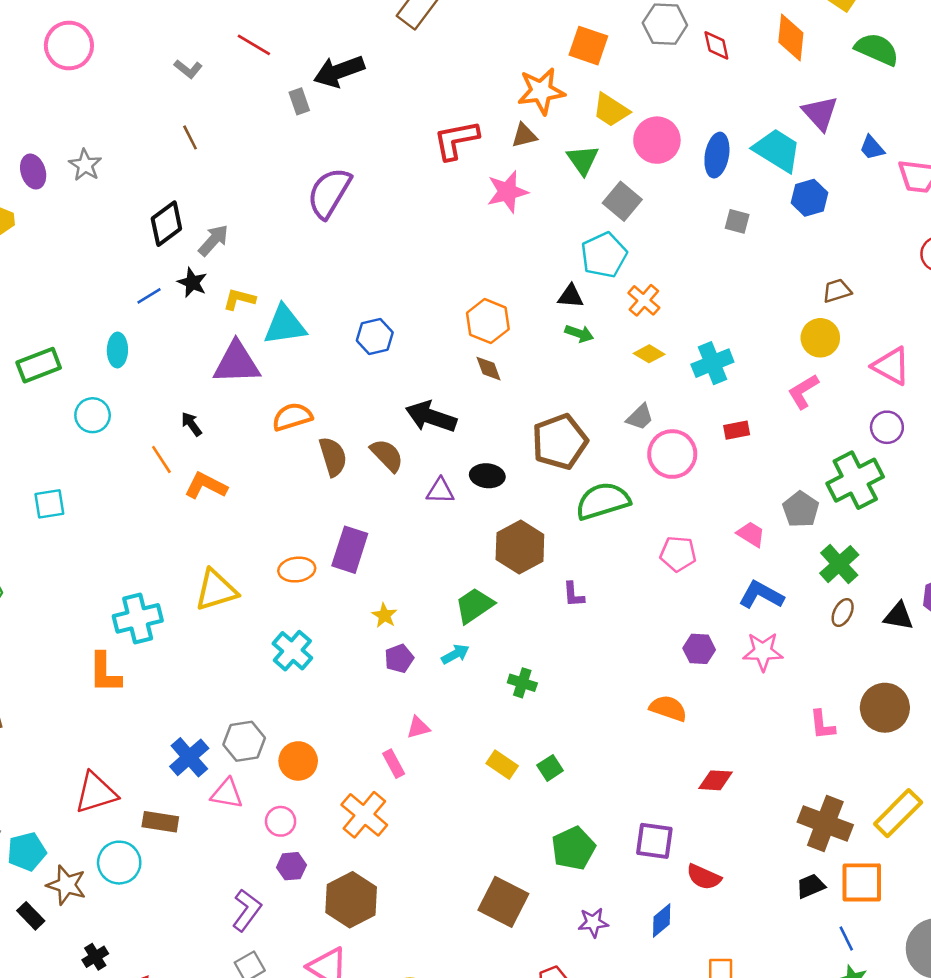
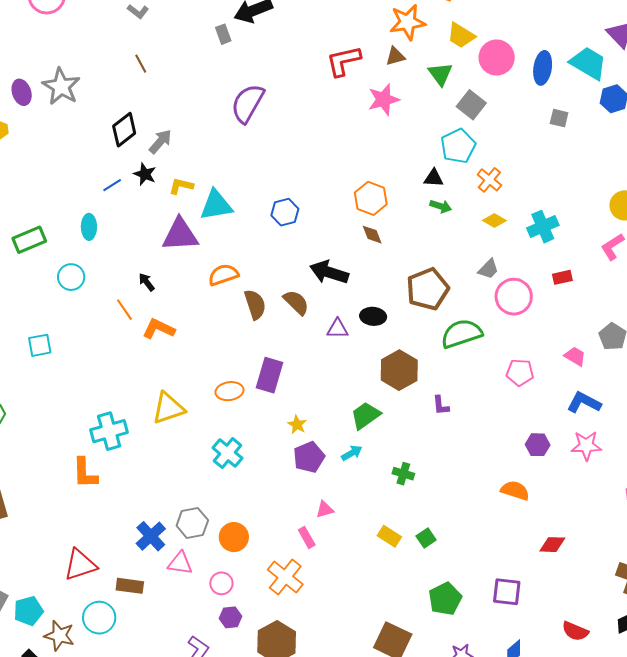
gray star: (85, 165) -> (61, 86), size x1.5
purple pentagon: (399, 659) -> (309, 457), size x1.4
red semicircle: (704, 877) -> (575, 631), moved

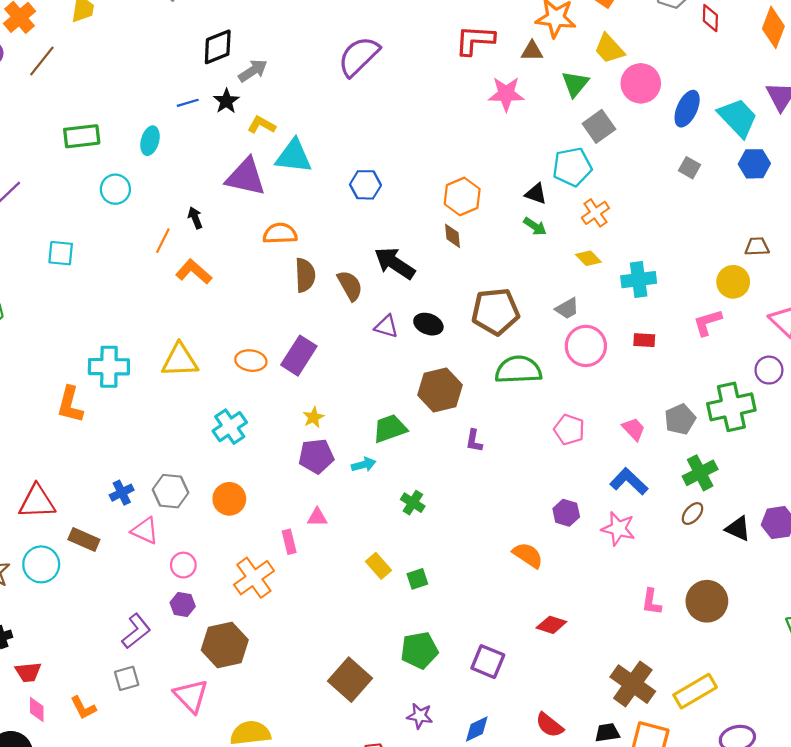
orange line: (124, 310) -> (163, 241), turned 45
blue cross: (151, 536) -> (122, 493), size x0.7
orange circle: (234, 537) -> (229, 499), moved

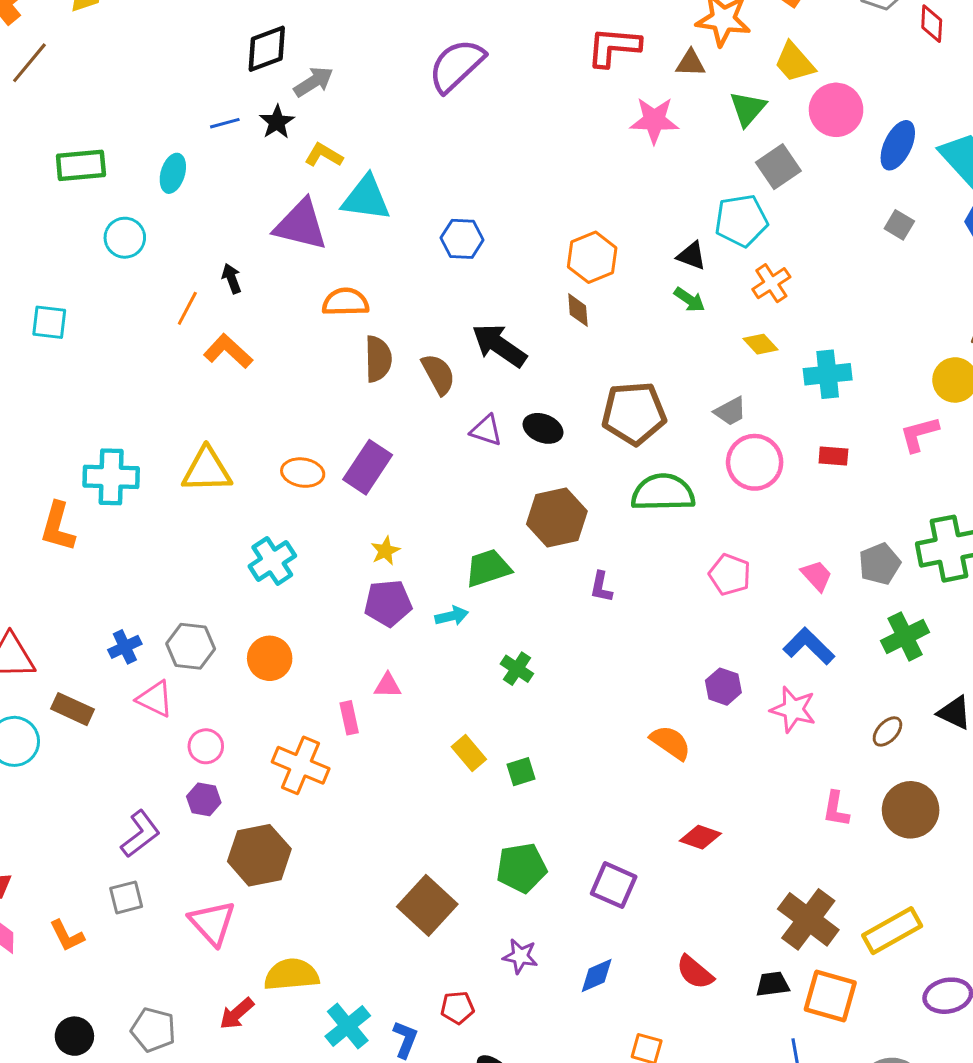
brown ellipse: (692, 514) -> (887, 731), moved
orange cross: (254, 578) -> (301, 765), turned -33

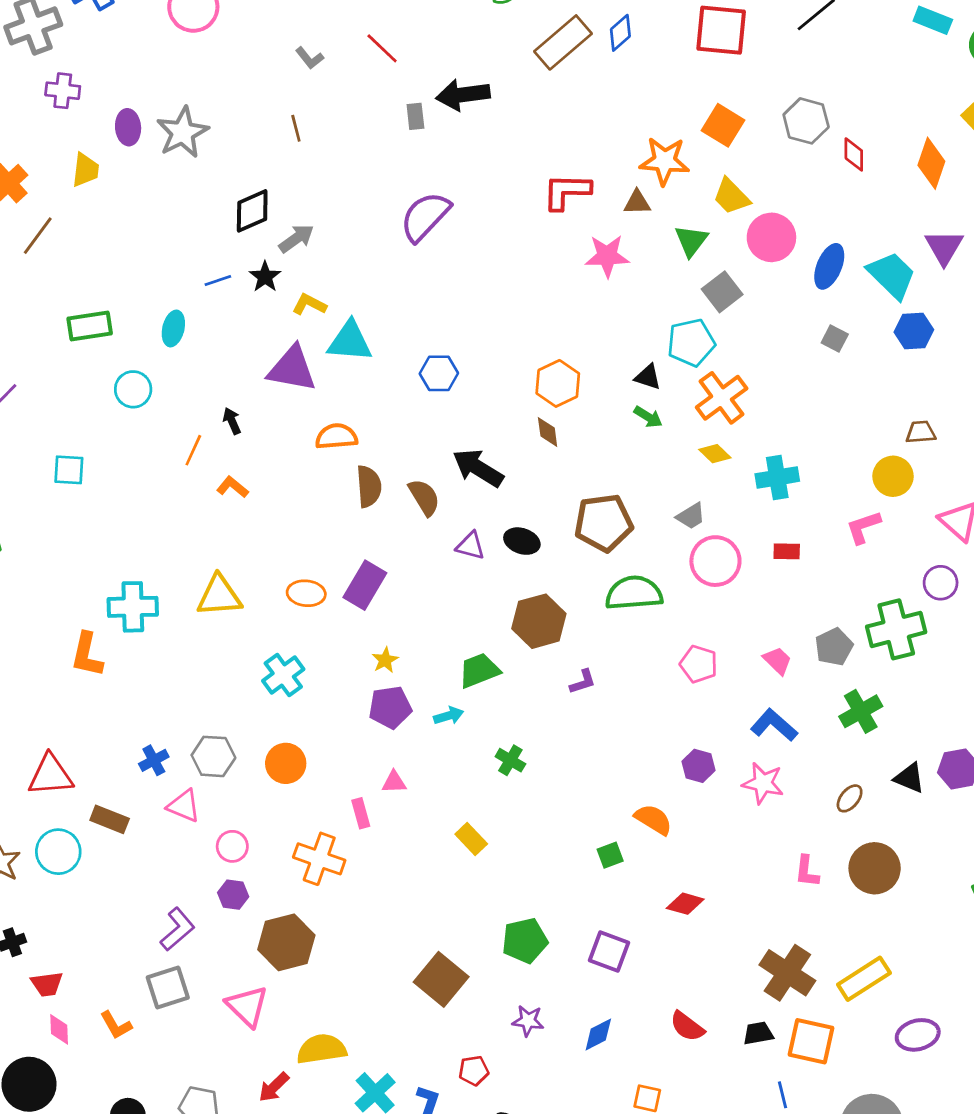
orange cross: (771, 283) -> (722, 398), size x1.5
orange L-shape: (228, 351) -> (232, 487), size x0.7
purple L-shape: (601, 587) -> (583, 682), turned -116
green square: (521, 772) -> (610, 855), moved
gray square: (126, 897) -> (168, 987), size x1.4

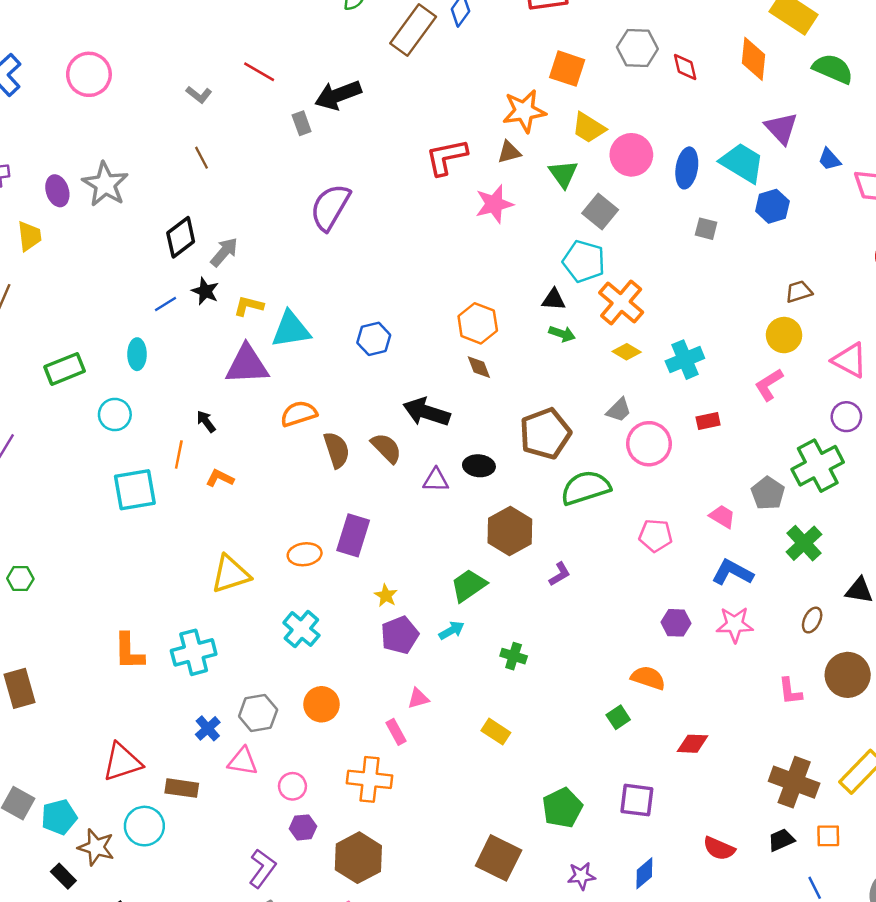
cyan pentagon: (691, 343) -> (584, 261), turned -30
cyan square: (69, 470) -> (135, 490), moved, size x1.5
cyan cross: (133, 607) -> (194, 652), moved
orange square: (811, 1041) -> (828, 836), size x0.6

